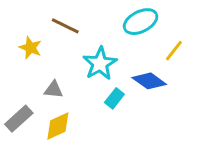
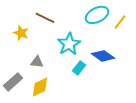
yellow line: (174, 51) -> (120, 22), moved

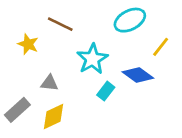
yellow line: (120, 22) -> (161, 47), moved

